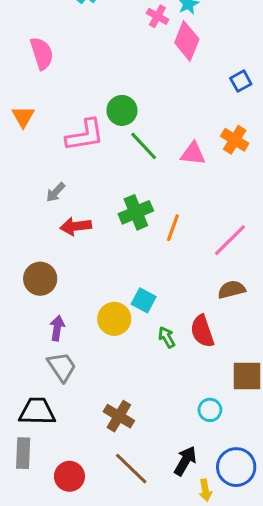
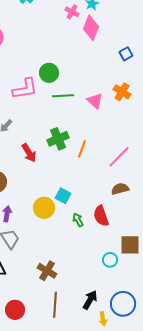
green line: (144, 146) -> (63, 96), turned -50
pink triangle: (193, 154) -> (95, 101), turned 36
red arrow: (76, 226) -> (29, 153), moved, turned -114
cyan circle: (210, 410) -> (110, 260), moved
brown line: (131, 469) -> (55, 305), turned 50

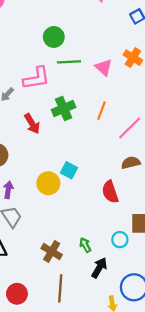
pink L-shape: (25, 89) -> (36, 78), moved
orange line: (82, 149) -> (101, 111), moved
green arrow: (78, 220) -> (85, 245), moved
black arrow: (90, 300) -> (99, 268), moved

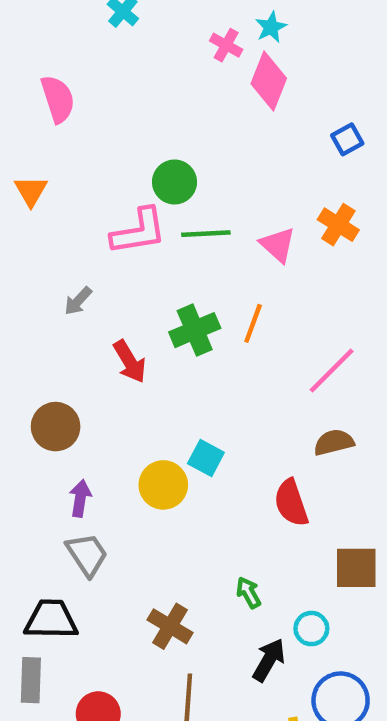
pink L-shape: (36, 78) -> (139, 231), moved
orange line: (101, 111) -> (253, 323), moved
cyan circle: (120, 240) -> (311, 629), moved
green arrow: (85, 245) -> (249, 593), moved

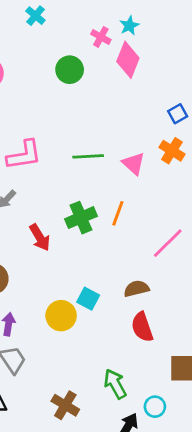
blue square: (347, 139) -> (178, 114), moved
green circle: (174, 182) -> (70, 70), moved
pink L-shape: (139, 231) -> (24, 155), moved
brown semicircle: (334, 442) -> (136, 289), moved
green arrow: (249, 593) -> (115, 384), size x1.5

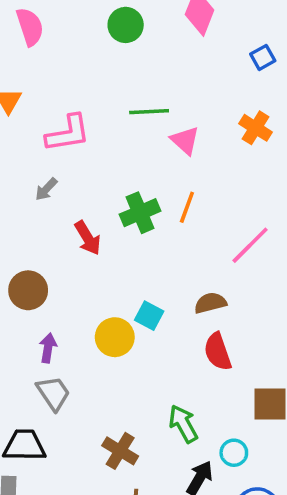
blue square: (178, 114) -> (263, 57), moved
green line: (88, 156) -> (149, 112), moved
pink triangle: (134, 164) -> (185, 140), moved

